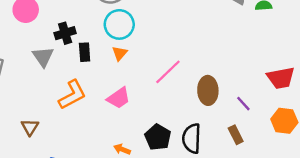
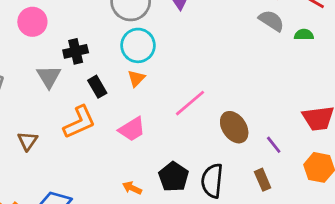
black rectangle: (85, 52) -> (97, 87), moved, turned -30
brown ellipse: (208, 90) -> (234, 127), turned -36
brown triangle: (30, 127) -> (28, 141), moved

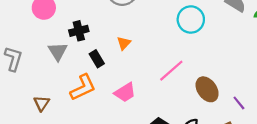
cyan circle: (138, 45) -> (191, 20), moved
orange triangle: (136, 78) -> (124, 43), moved

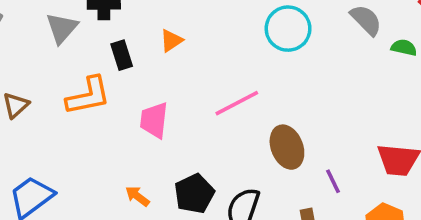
pink trapezoid: (125, 92) -> (154, 120), turned 115

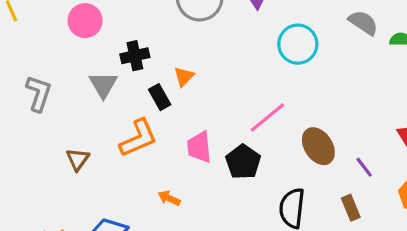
orange triangle: (171, 41) -> (184, 77), moved
black pentagon: (194, 194) -> (243, 162), moved
orange arrow: (137, 196) -> (169, 198), moved

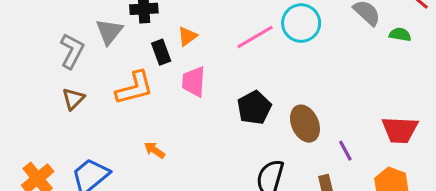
gray L-shape: (39, 93) -> (72, 51), moved
pink line: (267, 117) -> (255, 37), moved
pink trapezoid: (199, 147) -> (194, 82), moved
black pentagon: (243, 162) -> (254, 108), moved

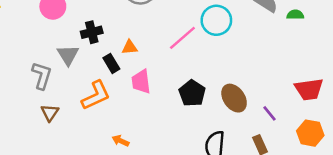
orange triangle: (187, 36) -> (130, 47), turned 42

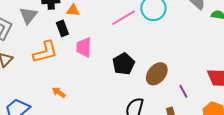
orange triangle: (130, 47) -> (73, 10), moved
brown ellipse: (234, 98) -> (157, 74), turned 65

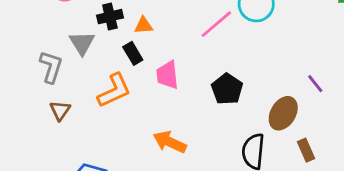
brown ellipse: (157, 74) -> (283, 113), moved
purple line: (183, 91) -> (315, 84), moved
orange arrow: (59, 92) -> (170, 142), moved, size x1.6

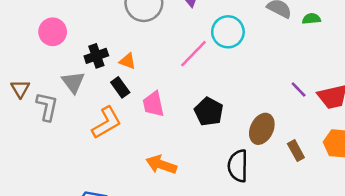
orange triangle: (144, 25) -> (128, 61), turned 30
purple line: (315, 84) -> (299, 89), moved
brown triangle: (60, 110) -> (20, 89), moved
brown rectangle: (306, 150) -> (296, 151), moved

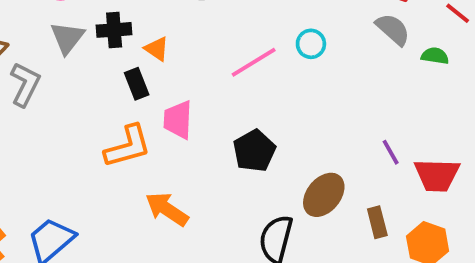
cyan circle: (228, 32) -> (311, 44), size x0.6
gray triangle: (73, 82) -> (67, 38), moved
orange L-shape: (107, 123) -> (128, 146), moved
brown rectangle: (296, 151) -> (377, 222), moved

